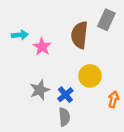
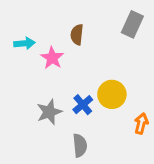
brown semicircle: (79, 35) -> (77, 35), moved, size x0.6
blue cross: (65, 95) -> (83, 105), moved

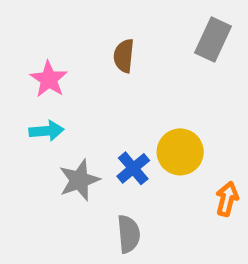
cyan arrow: (24, 43) -> (47, 131), moved
pink star: (52, 58) -> (49, 79), moved

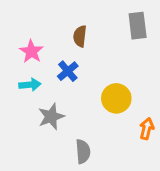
gray rectangle: (213, 39) -> (138, 26), turned -32
blue cross: (133, 168) -> (68, 71), moved

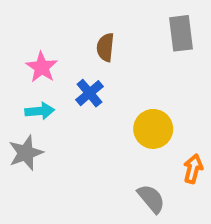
gray star: (51, 117) -> (26, 153), moved
gray semicircle: (83, 151) -> (151, 199), moved, turned -35

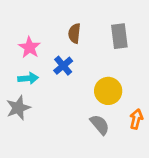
gray rectangle: (181, 33) -> (119, 36), moved
gray semicircle: (151, 199) -> (100, 125), moved

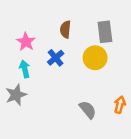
cyan arrow: (28, 78) -> (25, 69), turned -98
yellow circle: (108, 91) -> (95, 58), moved

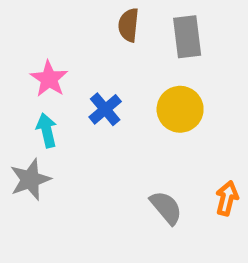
brown semicircle: (65, 29) -> (129, 25), moved
gray rectangle: (105, 32) -> (187, 37), moved

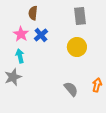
brown semicircle: (129, 25) -> (33, 13), moved
blue cross: (105, 109) -> (41, 35), moved

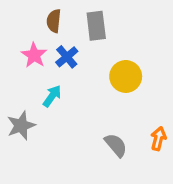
gray rectangle: (80, 16) -> (96, 26), moved
cyan arrow: (20, 56) -> (52, 96), moved, turned 48

